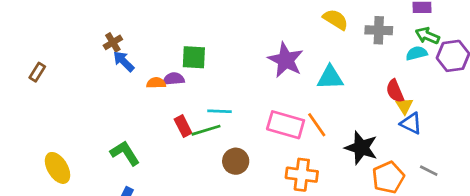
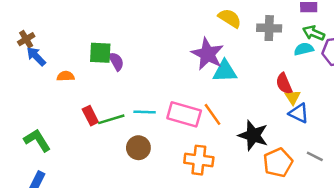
purple star: (286, 60) -> (208, 54), moved
purple semicircle: (174, 79) -> (116, 61), moved, turned 66
cyan line: (219, 111) -> (145, 112), moved

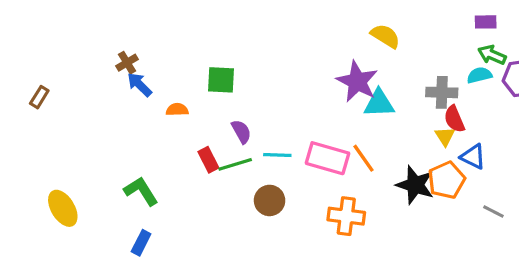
gray cross: (269, 28) -> (442, 92), moved
purple semicircle: (116, 61) -> (241, 132), moved
yellow triangle: (293, 97) -> (445, 136), moved
orange pentagon: (278, 163) -> (446, 180), moved

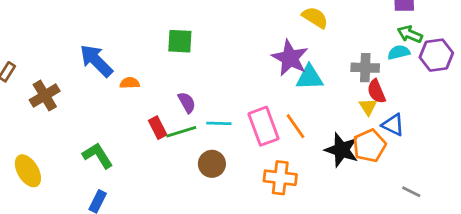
brown cross: (127, 63) -> (45, 96), moved, size x1.5
green square: (221, 80) -> (180, 41), moved
blue arrow: (140, 85) -> (96, 61), size x1.5
pink rectangle: (327, 158) -> (263, 126), turned 54
gray line: (493, 211) -> (411, 192), moved

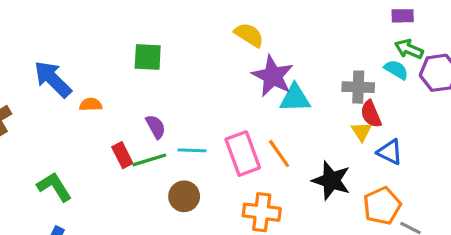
yellow semicircle: (315, 17) -> (249, 35), moved
cyan semicircle: (399, 52) -> (396, 70), turned 45
orange pentagon: (369, 146) -> (382, 206), moved

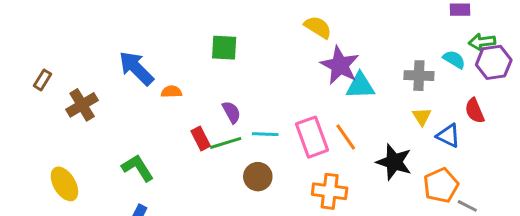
green arrow: (409, 49) -> (482, 42), moved, turned -30
red semicircle: (371, 114) -> (475, 111), moved

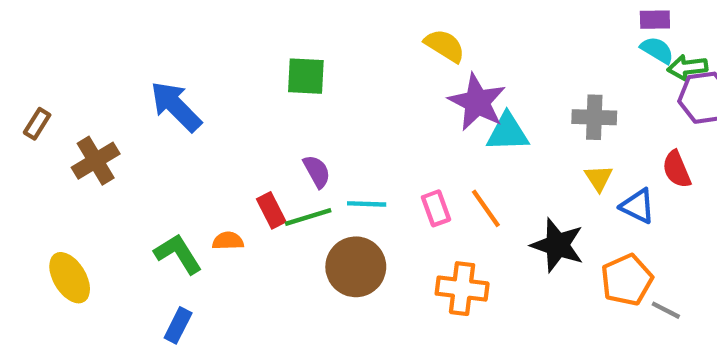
cyan semicircle: (454, 59) -> (657, 50), moved
orange semicircle: (171, 92) -> (228, 241), moved
pink rectangle: (312, 137) -> (436, 208), size x0.6
brown circle: (258, 177) -> (356, 267), size x1.4

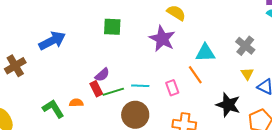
purple star: (477, 102) -> (162, 39), moved
blue arrow: (176, 106) -> (52, 41), turned 108
gray cross: (594, 117) -> (245, 46), turned 36
purple semicircle: (317, 171) -> (102, 75), moved, turned 77
orange line: (486, 208) -> (195, 75), moved

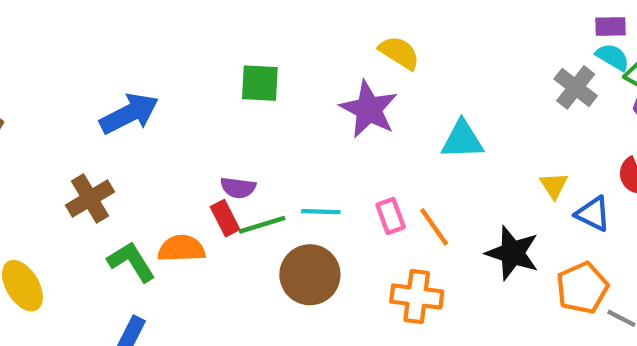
gray cross: (245, 46) -> (576, 87), moved
brown cross: (15, 66) -> (90, 199), moved
purple semicircle: (102, 75) -> (238, 188), turned 49
orange line: (195, 75) -> (434, 227), moved
orange semicircle: (76, 103) -> (181, 249), size x1.5

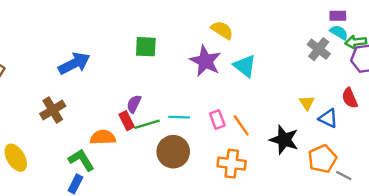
cyan triangle: (462, 140) -> (245, 66), moved, turned 40
purple semicircle: (238, 188) -> (134, 104), turned 108
green L-shape: (131, 262) -> (81, 160), moved

